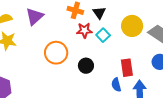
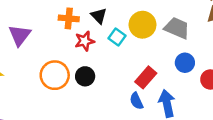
cyan square: (103, 35) -> (117, 37), moved
black circle: (86, 66) -> (85, 76), moved
red rectangle: (127, 68) -> (146, 77), turned 60

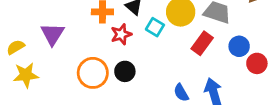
blue circle: (185, 63) -> (239, 46), moved
red rectangle: (146, 77) -> (202, 43), moved

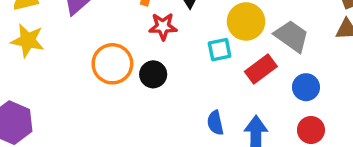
cyan square: (155, 27) -> (220, 50), moved, turned 30
red circle: (257, 63) -> (311, 130), moved

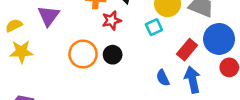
red rectangle: (261, 69) -> (187, 50), moved
blue circle: (306, 87) -> (219, 39), size x1.6

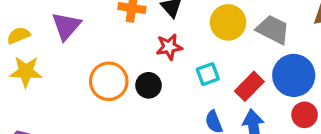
red star: (112, 20) -> (169, 47), moved
cyan square: (154, 27) -> (208, 74), moved

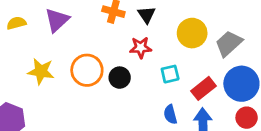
gray trapezoid: (273, 30) -> (229, 44), turned -76
yellow star: (26, 72) -> (41, 71), moved

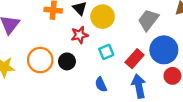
yellow circle: (192, 33) -> (103, 17), moved
blue semicircle: (170, 114) -> (101, 84), moved

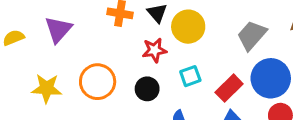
black circle: (67, 61) -> (147, 89), moved

